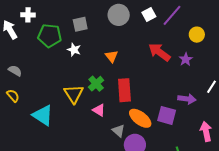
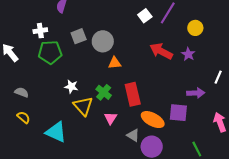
white cross: (28, 15) -> (40, 31), moved
gray circle: (119, 15) -> (103, 41), moved
white star: (74, 50) -> (71, 87), moved
orange triangle: (112, 56) -> (115, 63), turned -48
pink triangle: (99, 110) -> (111, 118), turned 40

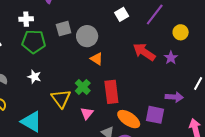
white square: (145, 16) -> (122, 14), moved
orange triangle: (115, 63) -> (97, 59), turned 32
white star: (71, 87) -> (34, 77), moved

